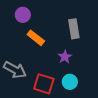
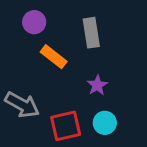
gray rectangle: (74, 29) -> (91, 33), moved
red square: (44, 84) -> (66, 126), turned -30

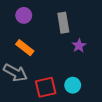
orange rectangle: (54, 57) -> (25, 48), moved
purple star: (97, 85) -> (79, 46), moved

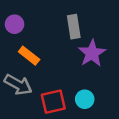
purple circle: (24, 15) -> (15, 24), moved
purple star: (79, 46) -> (92, 53), size x1.6

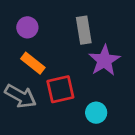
purple circle: (15, 24) -> (27, 27), moved
red square: (53, 102) -> (60, 89), moved

